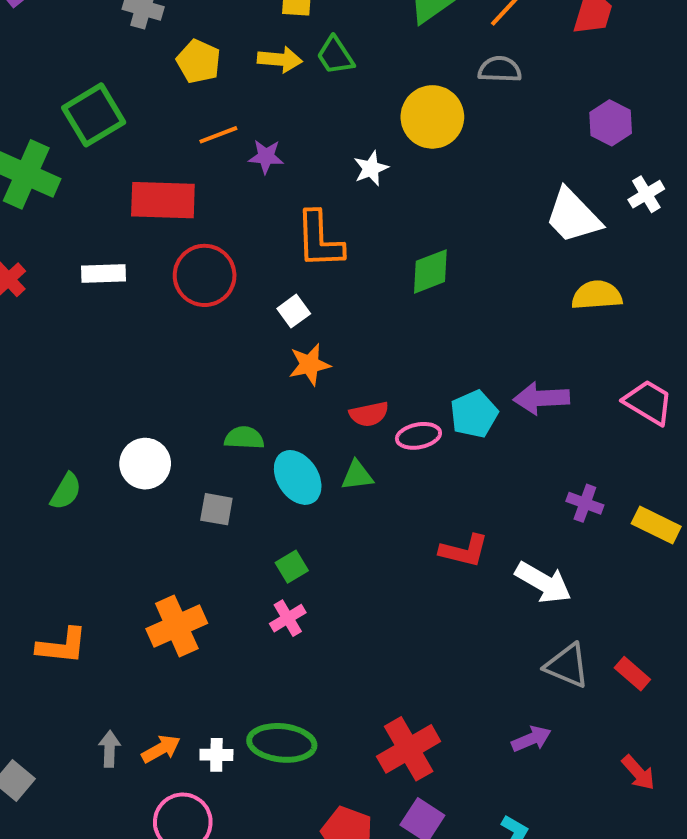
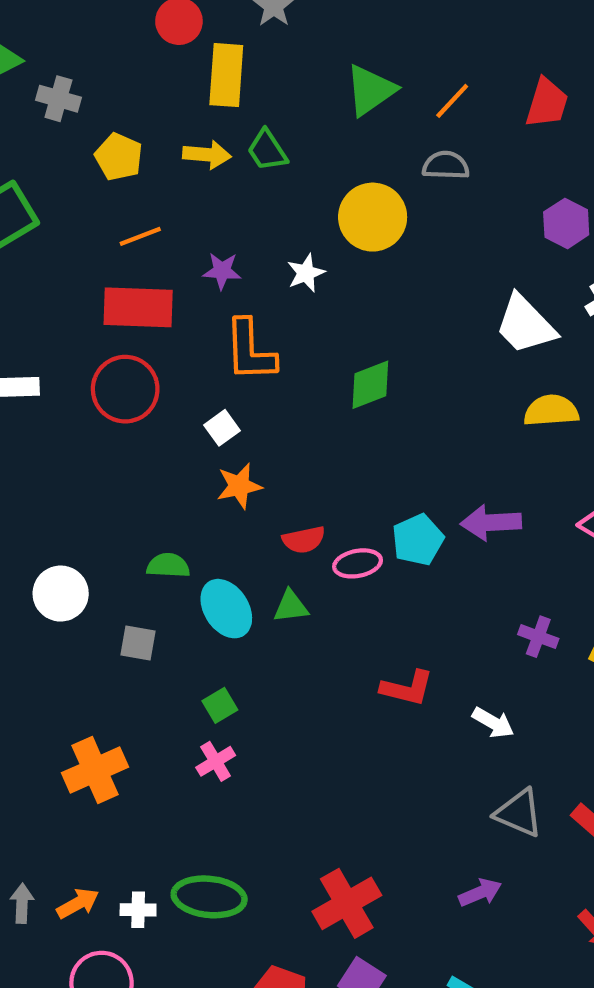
purple star: (266, 157) -> (222, 271), moved
red rectangle: (163, 200) -> (138, 307), moved
white arrow: (543, 582) -> (493, 723), size x0.7

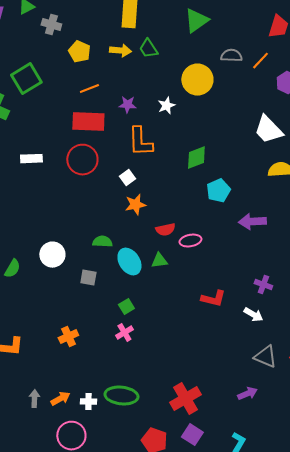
orange line: (452, 101) -> (260, 61), moved
cyan pentagon: (418, 540) -> (218, 191), moved
purple cross: (538, 637) -> (263, 285), moved
orange cross: (95, 770) -> (68, 337), size x0.7

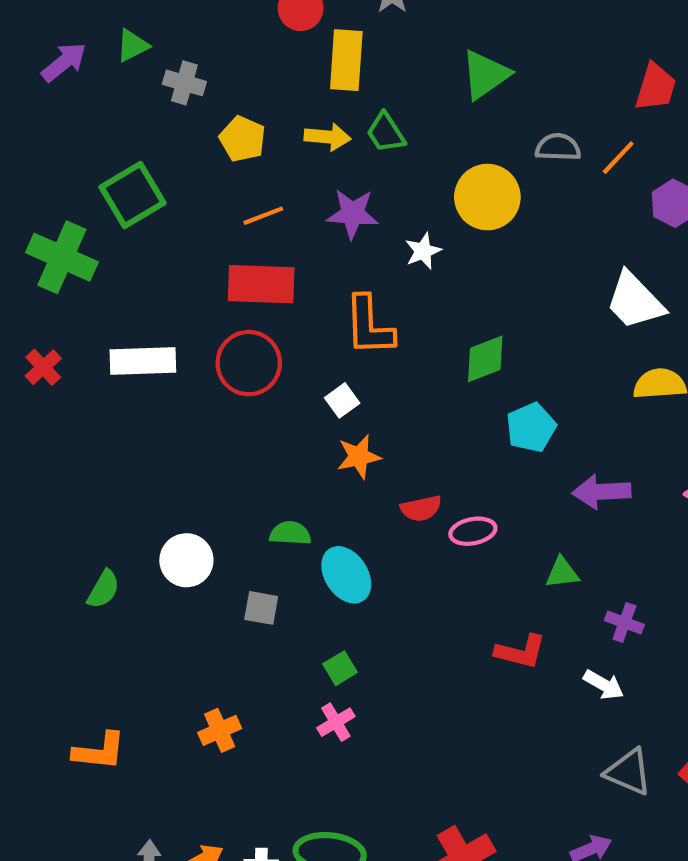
purple star: (127, 105) -> (352, 214), moved, size x1.4
white rectangle: (31, 159) -> (143, 361), size x1.4
green triangle: (159, 261) -> (562, 573), moved

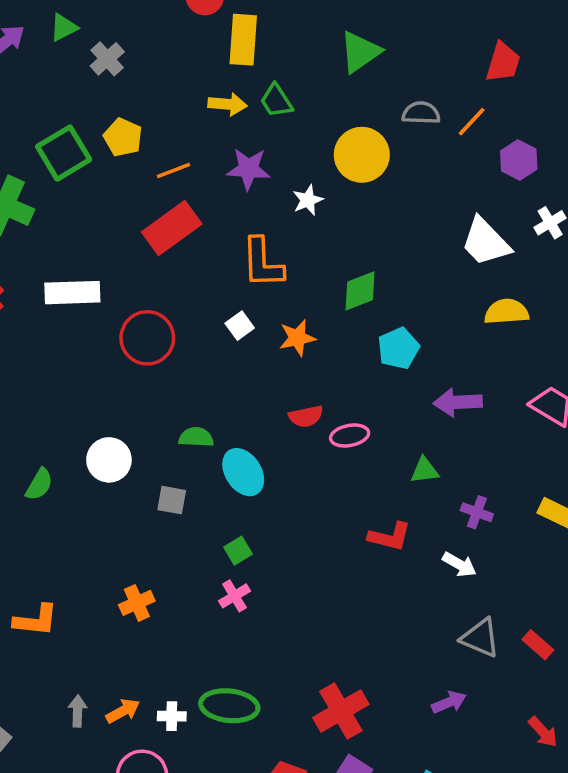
gray cross: (184, 83) -> (107, 59), turned 32
yellow pentagon: (242, 139) -> (123, 137), moved
red rectangle: (261, 284) -> (172, 228), turned -38
red circle: (249, 363) -> (147, 338), moved
orange star: (359, 456) -> (297, 338), moved

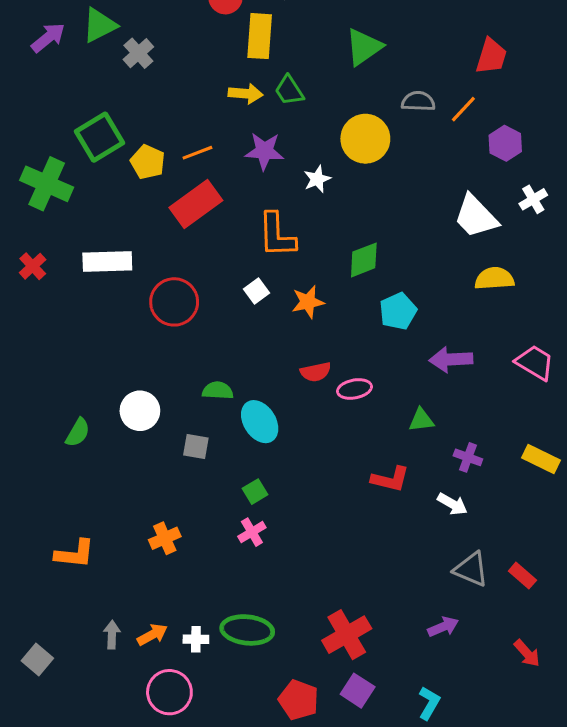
green triangle: (64, 27) -> (100, 25), size x1.4
yellow pentagon: (123, 137) -> (148, 162), moved

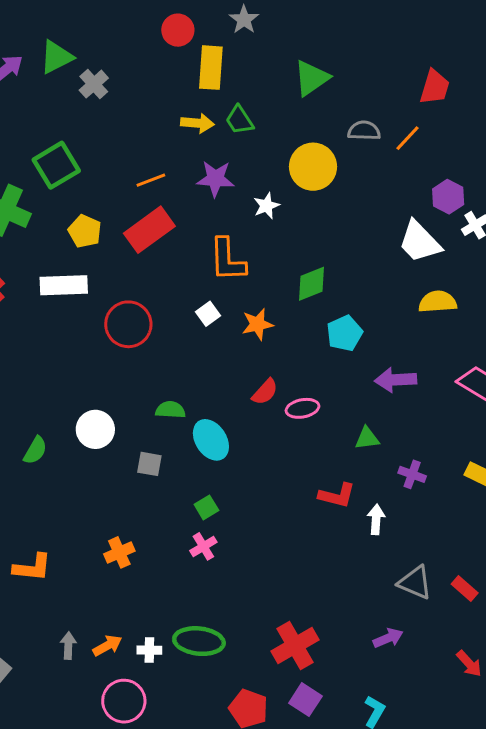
purple hexagon: (505, 143) -> (448, 197), moved
yellow pentagon: (148, 162) -> (85, 231), moved
red semicircle: (316, 372) -> (265, 392), turned -36
white arrow: (452, 504) -> (376, 519), moved, turned -116

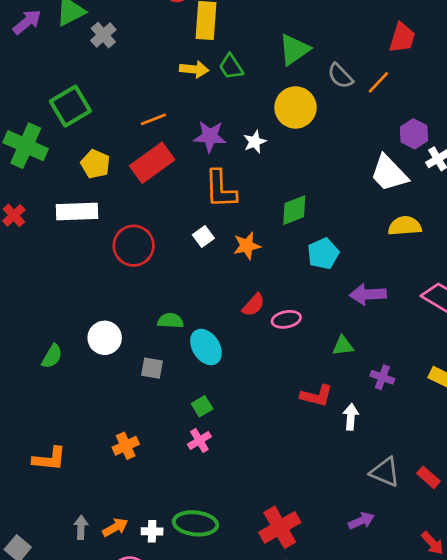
green triangle: (311, 78) -> (294, 50), moved
gray semicircle: (364, 131) -> (340, 76), turned -136
purple star: (215, 179) -> (210, 136), moved

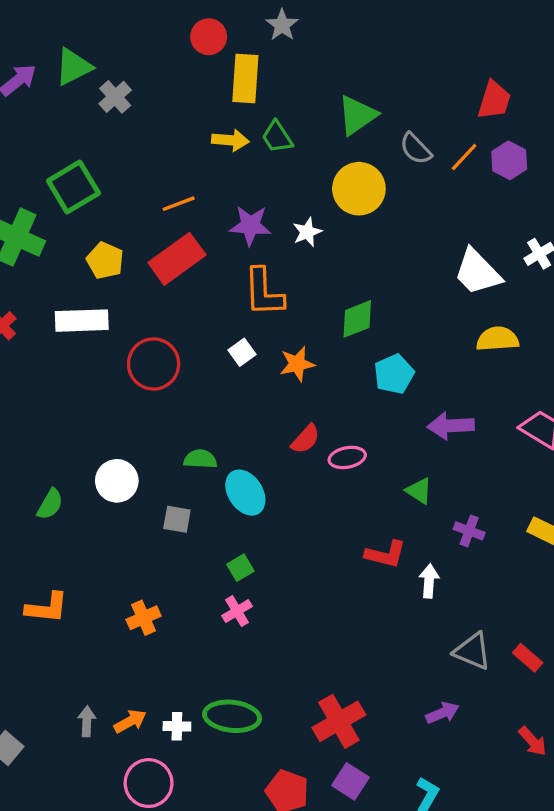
purple hexagon: (414, 134) -> (509, 160), moved
green triangle: (343, 346) -> (419, 491), turned 40
orange L-shape: (49, 459) -> (47, 608), moved

